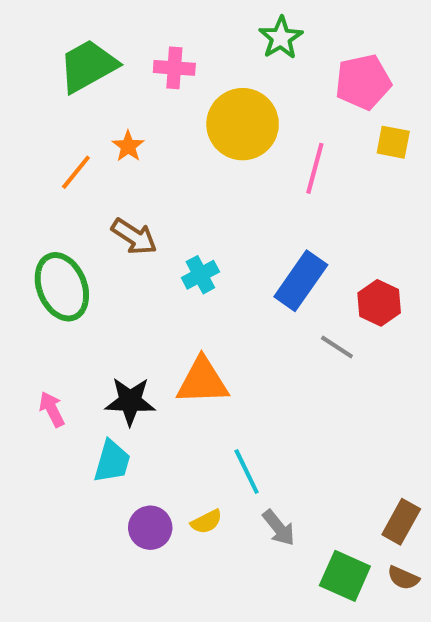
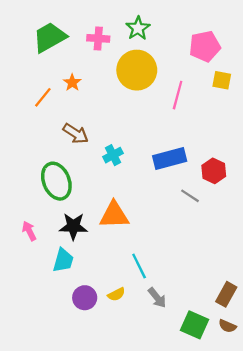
green star: (281, 38) -> (138, 28), moved
blue rectangle: (301, 281) -> (170, 158), turned 40
green ellipse: (62, 287) -> (56, 181), moved

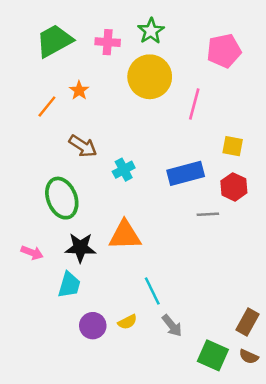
yellow square: (222, 80) -> (233, 146), moved
gray line: (190, 196) -> (208, 214), turned -36
pink arrow: (29, 231) -> (32, 253), turned 138

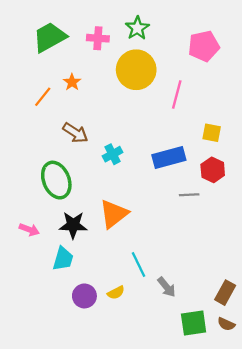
orange triangle: (125, 235) -> (114, 214), turned -36
gray arrow: (172, 326) -> (167, 287), moved
green square: (213, 355) -> (194, 323), turned -32

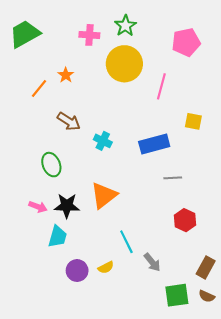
green trapezoid: (50, 37) -> (25, 34), moved
cyan cross: (113, 154) -> (103, 141), turned -36
red hexagon: (213, 170) -> (185, 220), moved
green ellipse: (56, 180) -> (51, 165), size x0.7
pink arrow: (29, 230) -> (38, 207), moved

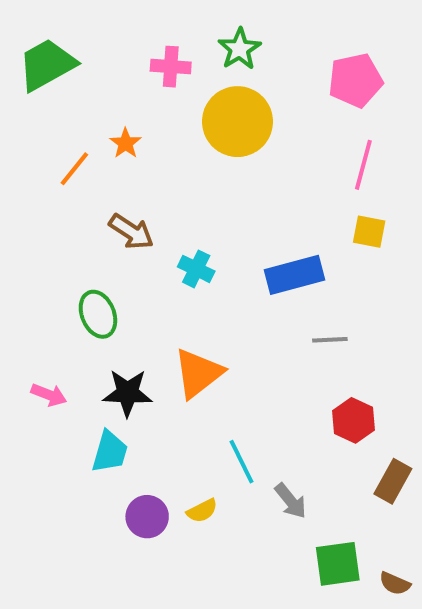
pink line: (161, 86) -> (363, 165), moved
pink arrow: (38, 207) -> (49, 395), moved
brown rectangle: (206, 267) -> (393, 481), moved
brown semicircle: (207, 296) -> (395, 583), moved

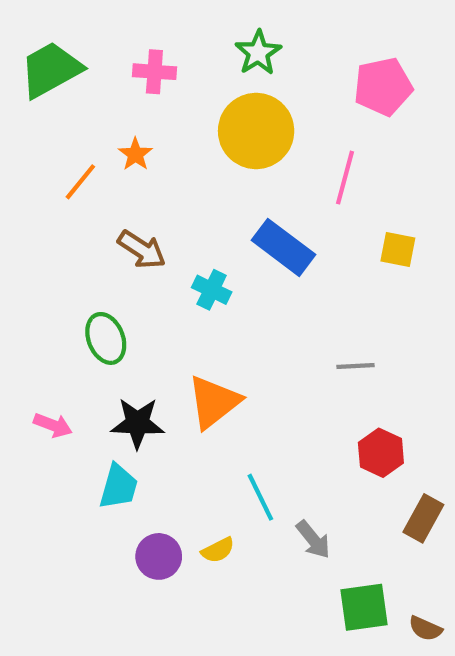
pink cross: (171, 67) -> (154, 72), moved
pink line: (363, 165) -> (345, 178), moved
blue rectangle: (295, 275) -> (284, 247), moved, turned 52

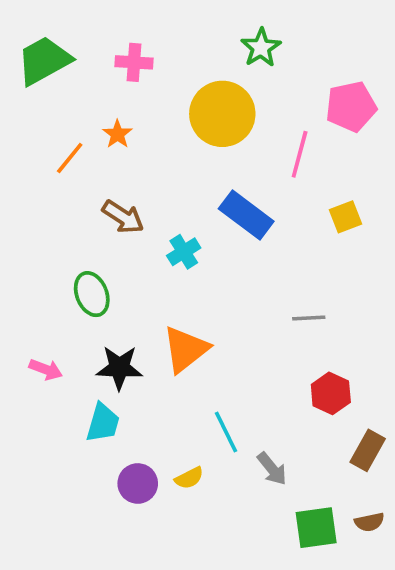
green star: (258, 53) -> (261, 48), moved
pink pentagon: (383, 87) -> (351, 106), moved
yellow square: (398, 250) -> (346, 217), turned -32
cyan cross: (212, 290) -> (184, 252), turned 32
brown semicircle: (425, 628) -> (369, 522), moved, turned -36

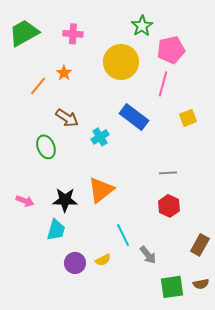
pink pentagon: (351, 106) -> (171, 50), moved
green ellipse: (92, 294) -> (46, 147), moved
red hexagon: (331, 393) -> (169, 206), moved

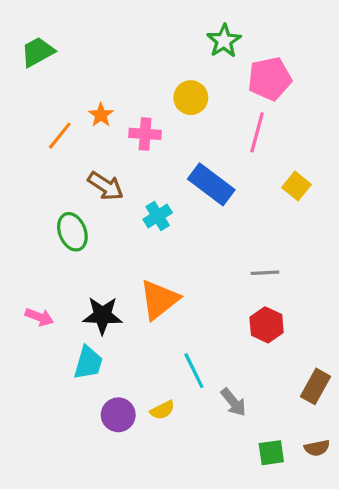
green trapezoid: (24, 33) -> (38, 52), size x0.7
pink cross: (73, 34) -> (145, 134), moved
yellow circle: (121, 62) -> (191, 98), size x0.6
yellow square: (188, 118) -> (297, 186), turned -30
green square: (172, 287) -> (271, 453), size x0.7

